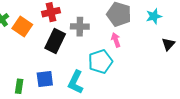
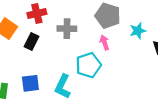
cyan star: (154, 16) -> (138, 31), moved
black rectangle: (55, 41) -> (32, 41), moved, size x0.7

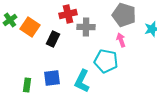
red cross: (37, 14) -> (68, 14), moved
cyan pentagon: (88, 65) -> (106, 61), turned 30

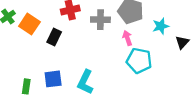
gray cross: (86, 27) -> (100, 20), moved
cyan pentagon: (106, 61) -> (139, 61), moved

